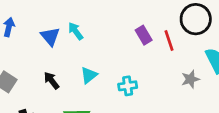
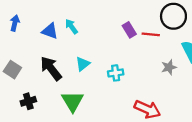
blue triangle: (50, 36) -> (50, 31), turned -30
red line: (169, 40) -> (151, 34), turned -66
black arrow: (52, 81) -> (51, 68), size x1.6

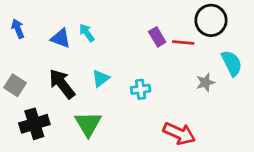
blue arrow: (15, 23) -> (18, 29), turned -35
black cross: (28, 101) -> (34, 124), size x1.5

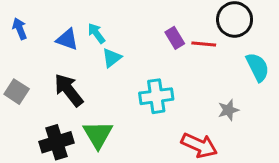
cyan triangle: (101, 78) -> (112, 58), moved
gray star: (205, 82) -> (228, 110), moved
cyan cross: (141, 89) -> (156, 96), size x1.5
black cross: (34, 124) -> (56, 142), moved

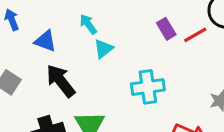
blue triangle: (67, 39) -> (45, 41), moved
red line: (204, 44) -> (195, 35), turned -35

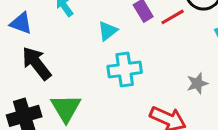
cyan triangle: (104, 49) -> (108, 31), moved

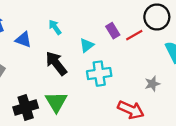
black arrow: (37, 63) -> (56, 63), moved

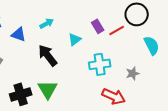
cyan arrow: (55, 27) -> (47, 23), turned 96
cyan cross: (99, 74) -> (100, 64), moved

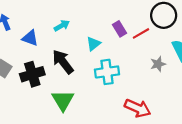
cyan cross: (100, 64) -> (107, 72), moved
gray star: (133, 73) -> (158, 64), moved
black cross: (21, 94) -> (32, 74), moved

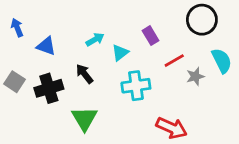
cyan arrow: (62, 26) -> (95, 39), moved
red line: (141, 33) -> (174, 61), moved
black arrow: (63, 62) -> (84, 74), size x0.7

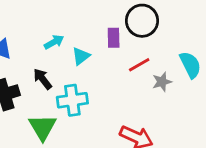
black circle: (202, 20) -> (142, 21), moved
purple rectangle: (150, 36) -> (114, 38), turned 30
cyan cross: (136, 86) -> (72, 100), moved

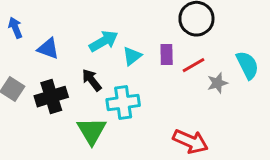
purple rectangle: (114, 38) -> (167, 55), moved
cyan arrow: (54, 42) -> (104, 41), size x1.4

